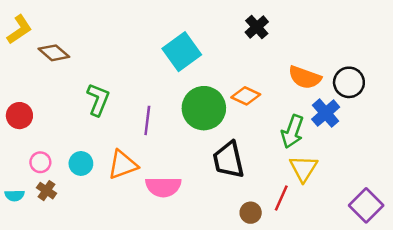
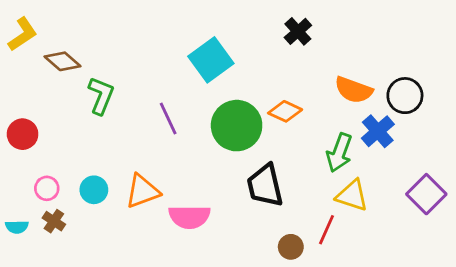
green L-shape: (98, 100) -> (101, 96), moved
purple line: (147, 120) -> (168, 118), moved, turned -32
yellow triangle: (303, 168) -> (352, 195), turned -44
purple square: (366, 205) -> (426, 194), moved

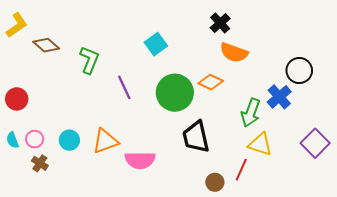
cyan square: (211, 60) -> (156, 44), size x0.7
orange semicircle: (354, 90) -> (234, 53), moved
green L-shape: (101, 96) -> (89, 60), moved
cyan semicircle: (17, 227) -> (12, 140), moved, turned 70

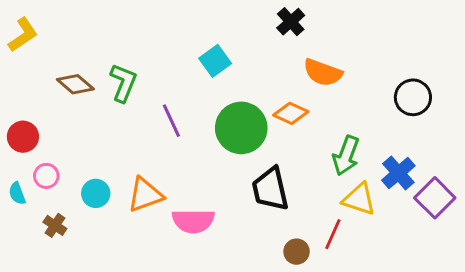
black cross: (220, 23) -> (291, 22), moved
brown diamond: (46, 45) -> (75, 84), moved
blue cross: (279, 97) -> (398, 173), moved
pink circle: (35, 139) -> (46, 176), moved

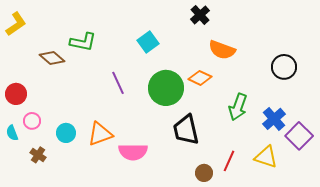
green L-shape: (123, 83) -> (83, 42), moved, turned 80
yellow triangle: (359, 199) -> (266, 157), moved

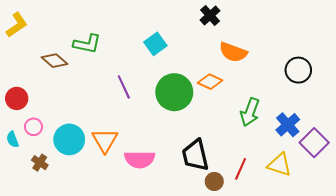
black trapezoid: (186, 130) -> (195, 155), moved
cyan circle: (66, 133) -> (69, 139), size x1.5
orange triangle: (100, 134) -> (105, 140), turned -40

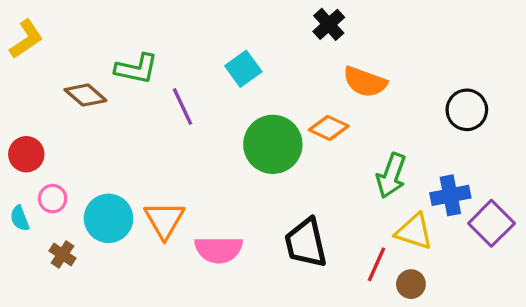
purple line: (124, 87) -> (182, 107), moved
blue cross: (288, 125) -> (450, 195), turned 30
yellow triangle: (279, 165) -> (414, 231), moved
brown circle: (214, 181) -> (411, 284), moved

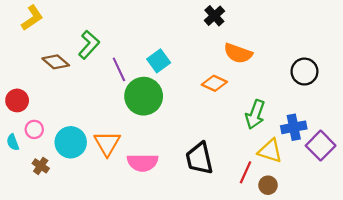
yellow L-shape: (26, 39) -> (32, 18), moved
green L-shape: (136, 69) -> (89, 45), turned -60
cyan square: (243, 69) -> (159, 61), moved
green circle: (273, 144) -> (144, 96), moved

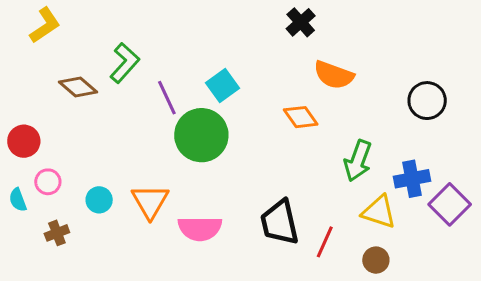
orange diamond: (214, 83) -> (301, 117), turned 30
cyan circle: (71, 142) -> (99, 200), size x0.6
brown cross: (41, 166) -> (57, 233), turned 35
red line: (245, 172) -> (325, 242), moved

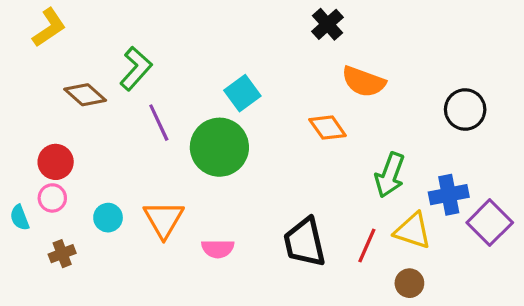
purple line: (167, 98) -> (159, 123), moved
red circle: (24, 141) -> (56, 162), moved
pink semicircle: (200, 228) -> (218, 249), size x0.7
red line: (325, 242) -> (367, 245), moved

